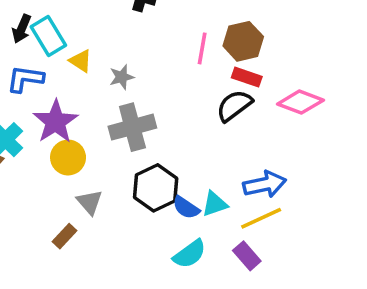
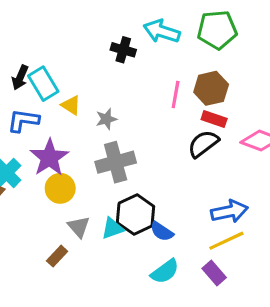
cyan triangle: (215, 204) -> (112, 228), moved

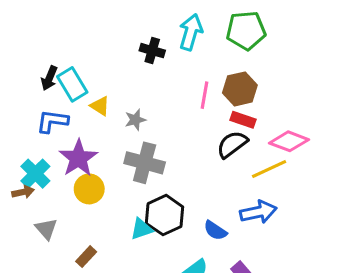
cyan arrow: (162, 31) -> (191, 32), turned 88
gray cross: (116, 162) -> (145, 163), turned 30
gray triangle: (79, 227) -> (46, 229), moved
blue semicircle: (162, 231) -> (215, 230), moved
yellow line: (226, 241) -> (269, 169), moved

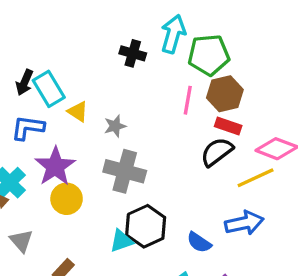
green pentagon: (246, 31) -> (209, 55), moved

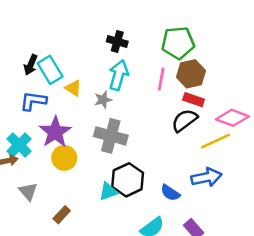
cyan arrow: (173, 34) -> (119, 75), moved

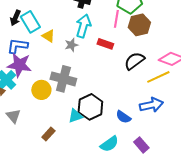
pink line: (161, 79) -> (116, 19), moved
red rectangle: (194, 100) -> (105, 44), moved
purple star: (55, 132) -> (19, 65), moved, turned -30
gray cross: (111, 136) -> (63, 79), moved
brown rectangle: (62, 215) -> (48, 134), moved

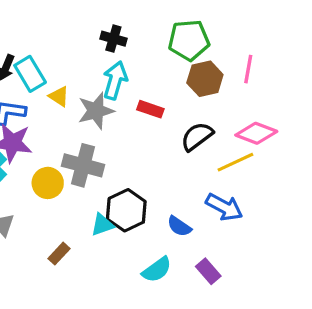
pink line: (116, 19) -> (248, 69), moved
gray star: (71, 45) -> (96, 111), size x1.6
blue arrow: (151, 105) -> (224, 207), turned 40

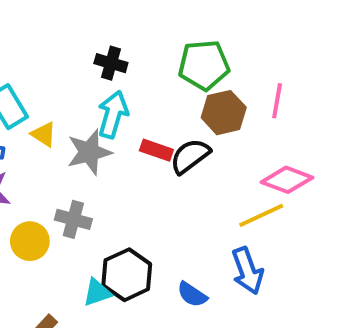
black semicircle: (197, 136) -> (190, 156), moved
gray cross: (83, 165) -> (73, 219), size x0.7
blue arrow: (224, 207) -> (247, 271), turned 42

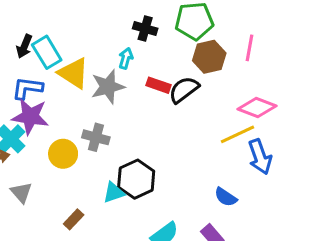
black cross: (111, 63) -> (145, 28), moved
cyan arrow: (113, 115) -> (126, 58), size x0.6
yellow triangle: (44, 134) -> (74, 73), size x1.6
blue arrow: (247, 271) -> (260, 157), moved
blue semicircle: (192, 295) -> (226, 197), moved

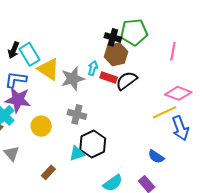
black cross: (145, 28) -> (113, 37), moved
brown hexagon: (209, 57) -> (116, 54), moved
cyan arrow: (126, 58) -> (93, 68), moved
gray cross: (96, 137) -> (77, 114), moved

